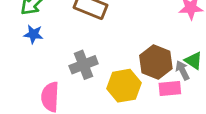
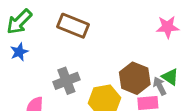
blue star: (33, 34) -> (19, 52), turned -30

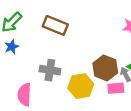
gray cross: (66, 81) -> (50, 70), turned 30

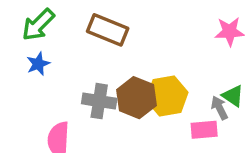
brown hexagon: (105, 68) -> (136, 98), moved
yellow hexagon: (81, 86) -> (167, 96), moved

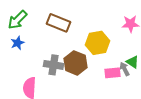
yellow hexagon: (167, 96) -> (98, 43), moved
pink rectangle: (204, 130) -> (112, 73), moved

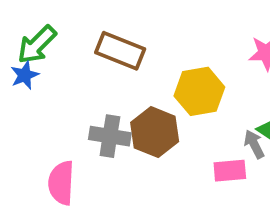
blue star: (18, 43) -> (25, 75), moved
pink rectangle: (112, 73) -> (230, 171), moved

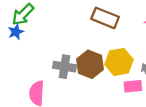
brown rectangle: (120, 51) -> (105, 18), moved
yellow hexagon: (199, 91) -> (119, 62), moved

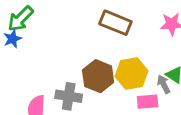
gray cross: (65, 67) -> (69, 96), moved

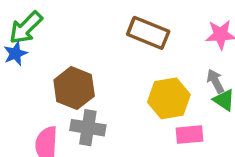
brown hexagon: (98, 76) -> (74, 88), moved
gray arrow: (164, 84) -> (215, 81), moved

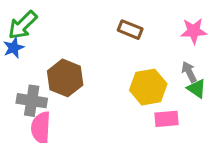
brown rectangle: (148, 33) -> (130, 30), size x0.7
gray cross: (88, 128) -> (32, 101), moved

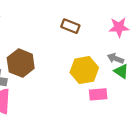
gray arrow: (189, 72) -> (115, 58), turned -42

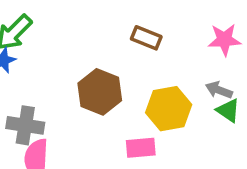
brown hexagon: (21, 63) -> (100, 92), moved
pink rectangle: (98, 94) -> (141, 148), moved

